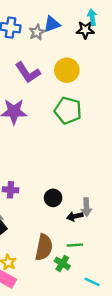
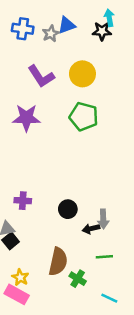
green line: (75, 245) -> (104, 257), moved

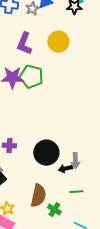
purple L-shape: (41, 76) -> (24, 44), turned 55
green pentagon: (84, 117) -> (31, 77), moved
black circle: (68, 209) -> (46, 153), size x1.6

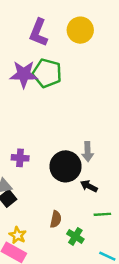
gray arrow: (75, 161) -> (88, 152), moved
black arrow: (65, 169) -> (89, 186), turned 40
brown semicircle: (38, 196) -> (56, 219), size x0.6

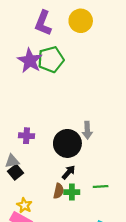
green pentagon: (47, 73) -> (51, 59), turned -30
purple star: (24, 74) -> (30, 61), turned 30
black arrow: (89, 186) -> (69, 172), moved, turned 104
green cross: (75, 236) -> (72, 192), moved, turned -32

